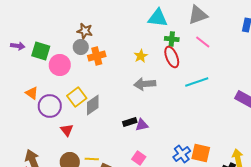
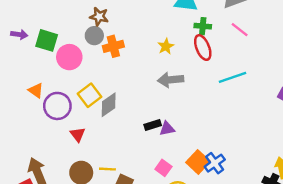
orange square: (201, 153) -> (198, 162), moved, turned 30

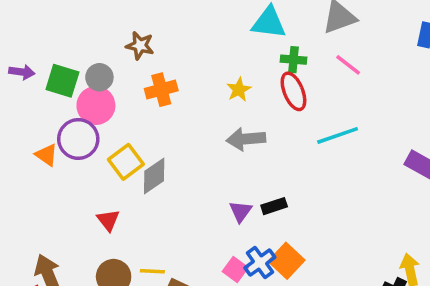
gray circle: (94, 36) -> (99, 77), moved
purple circle: (57, 106) -> (78, 139), moved
black rectangle: (153, 125) -> (274, 206), moved
purple triangle: (167, 129) -> (241, 211), turned -42
blue cross: (215, 163) -> (260, 262), moved

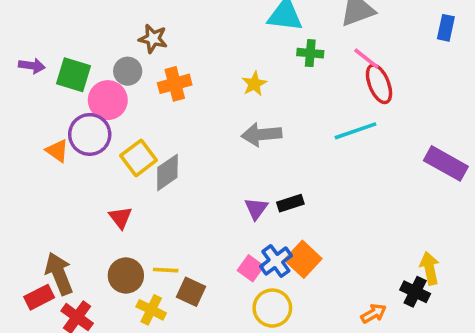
gray circle: (99, 77) -> (128, 71), moved
red ellipse: (293, 91) -> (379, 84), moved

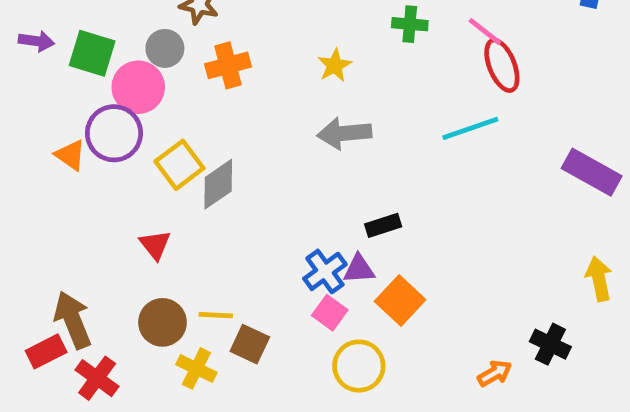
purple triangle: (256, 209) -> (359, 269), moved, turned 50
blue cross: (276, 261) -> (325, 271), moved
yellow arrow: (430, 268) -> (599, 279), moved

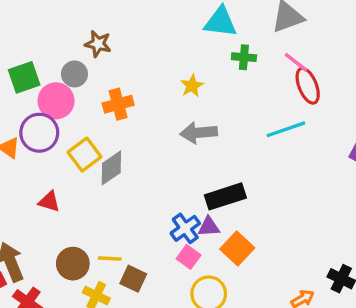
green square: (92, 53) -> (24, 77), turned -36
orange cross: (228, 65) -> (118, 104), moved
black rectangle: (383, 225) -> (225, 196), size x1.6
red triangle: (155, 245) -> (49, 201), moved, turned -35

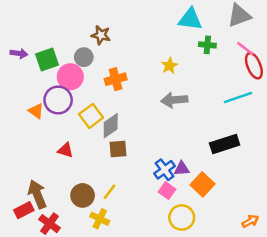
black rectangle: (225, 196) -> (225, 144), moved
yellow line: (110, 259) -> (109, 192), turned -56
brown square: (133, 279) -> (118, 149), moved, turned -30

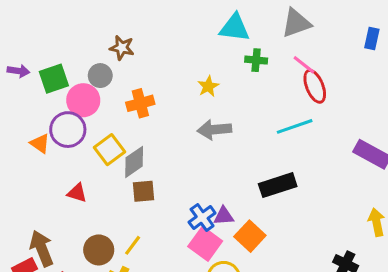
pink square: (167, 191) -> (205, 244), size x1.5

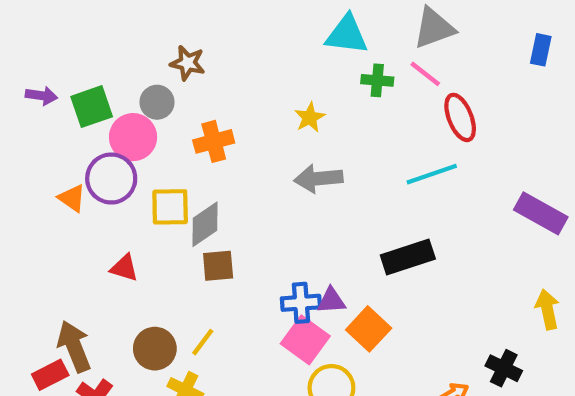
pink line: (304, 65) -> (425, 74), moved
yellow square: (109, 150) -> (170, 207), turned 36
blue cross: (202, 218) -> (301, 303), turned 32

